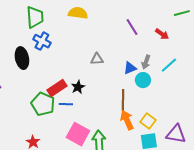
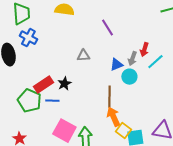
purple line: (132, 27) -> (107, 28), moved
red arrow: (162, 34) -> (144, 50), moved, turned 72
yellow square: (148, 121) -> (123, 131), moved

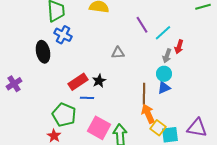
cyan line: (155, 62) -> (163, 33), moved
blue triangle: (116, 65) -> (164, 88), moved
green pentagon: (29, 101) -> (64, 115), moved

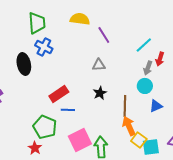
purple line: (142, 25) -> (104, 35), moved
black star: (99, 81) -> (100, 93), moved
blue triangle: (164, 88) -> (156, 106), moved
pink square: (99, 128) -> (80, 140), turned 35

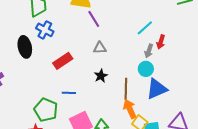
purple line: (104, 35) -> (94, 19), moved
red rectangle: (59, 94) -> (63, 61), moved
blue triangle: (156, 106) -> (157, 89), size x1.6

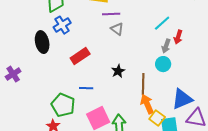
purple line: (94, 19) -> (111, 14), turned -60
blue cross: (45, 30) -> (62, 25), turned 30
gray triangle: (100, 48) -> (117, 29), moved, turned 40
blue triangle: (157, 89) -> (182, 99), moved

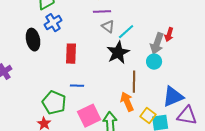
cyan line: (162, 23) -> (126, 32), moved
gray arrow: (166, 46) -> (157, 44), size x1.5
red rectangle: (80, 56) -> (71, 54), turned -54
black star: (118, 71) -> (118, 53), moved, size x1.6
orange arrow: (147, 104) -> (127, 102), moved

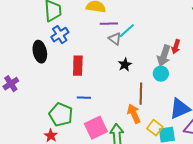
cyan line: (126, 32) -> (127, 31), moved
black star: (118, 53) -> (125, 65), size x0.6

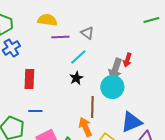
cyan line: (127, 31) -> (78, 57), moved
gray triangle: (115, 39) -> (87, 33), moved
cyan circle: (161, 74) -> (112, 87), size x1.5

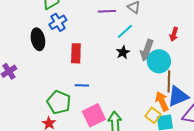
gray arrow: (115, 69) -> (147, 50), moved
brown line: (92, 107) -> (169, 81), moved
orange arrow: (85, 127) -> (162, 101), moved

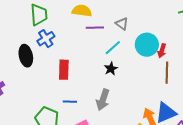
gray arrow: (147, 50) -> (103, 100), moved
cyan circle: (159, 61) -> (147, 45), moved
brown line: (169, 81) -> (167, 73), moved

